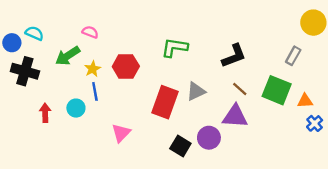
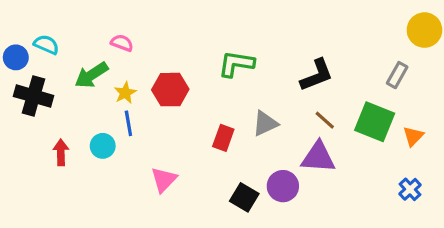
orange triangle: (305, 101) -> (413, 136), turned -42
red rectangle: (165, 102) -> (223, 138), size x0.6
blue cross: (315, 123) -> (410, 189), moved

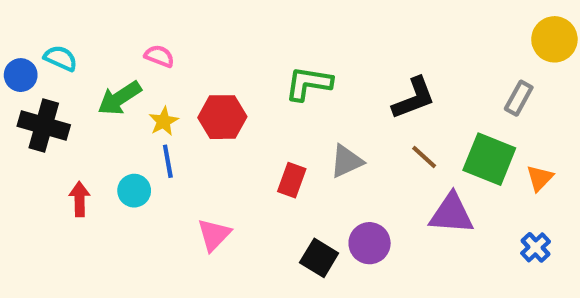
purple triangle: (318, 157) -> (451, 214), moved

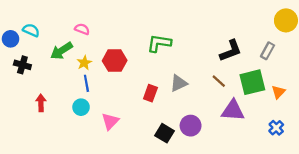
black L-shape: (414, 98) -> (231, 51), moved
black cross: (44, 125) -> (22, 65), size x0.7
green square: (489, 159) -> (252, 82), turned -36
cyan circle: (134, 191) -> (81, 107), moved

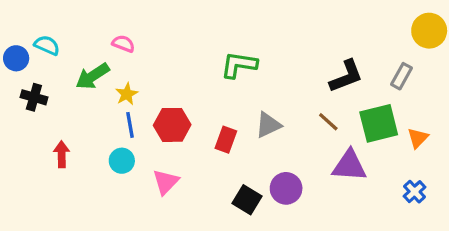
red hexagon: (115, 61) -> (172, 125), moved

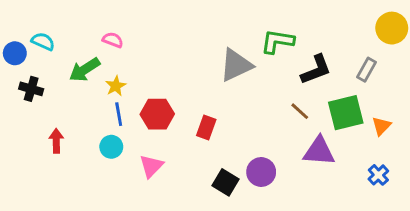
green L-shape: (239, 65) -> (277, 41), moved
gray triangle: (268, 125) -> (236, 65), moved, size x1.4

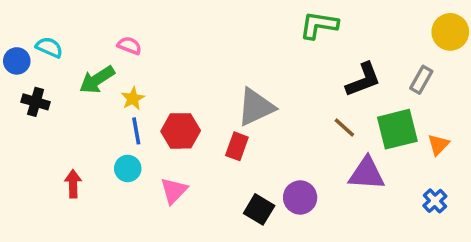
green L-shape: (277, 41) -> (319, 25), moved
gray triangle: (236, 65) -> (256, 107), moved
red arrow: (56, 141) -> (73, 184), moved

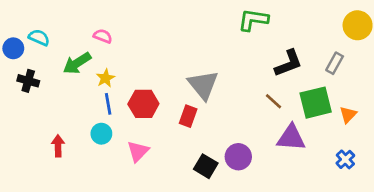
gray triangle: (256, 107) -> (203, 85), turned -44

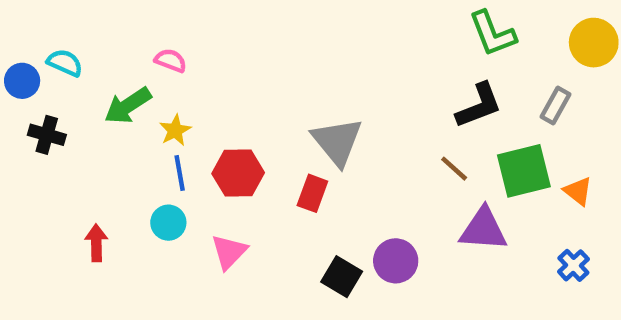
green L-shape: (253, 20) -> (492, 34), moved, turned -120
orange triangle: (348, 115) -> (578, 191), turned -36

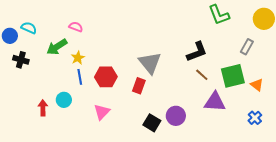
black L-shape: (479, 106) -> (197, 52), moved
cyan circle: (168, 223) -> (64, 100), moved

